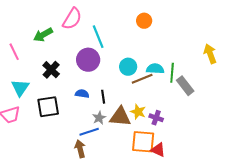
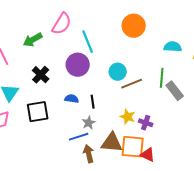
orange circle: (144, 21) -> (134, 26), size x1.5
cyan semicircle: (155, 69) -> (173, 47), moved
brown triangle: (120, 117) -> (112, 143), moved
brown arrow: (80, 149) -> (89, 154), moved

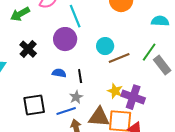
green line: (162, 78) -> (149, 52), turned 30
black square: (38, 112) -> (34, 105), moved
purple cross: (146, 123) -> (133, 97), size x1.6

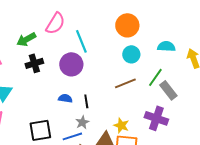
cyan circle: (105, 46) -> (131, 54), moved
black cross: (28, 49) -> (34, 63), moved, turned 30
yellow star: (115, 91) -> (121, 125), moved
purple cross: (133, 97) -> (156, 118), moved

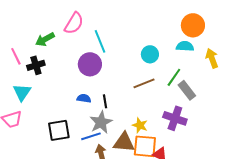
orange circle: (127, 25) -> (193, 25), moved
black cross: (34, 63) -> (36, 65), moved
gray star: (82, 122) -> (101, 122), size x1.6

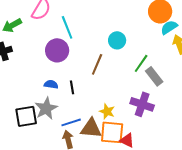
cyan semicircle: (185, 46) -> (169, 27), moved, turned -36
brown line: (144, 83) -> (97, 64), moved, turned -45
gray star: (101, 122) -> (46, 108), moved
blue line: (91, 136) -> (71, 122), moved

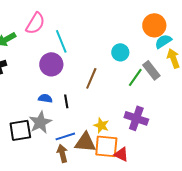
cyan circle: (117, 40) -> (120, 52), moved
gray rectangle: (154, 76) -> (151, 70), moved

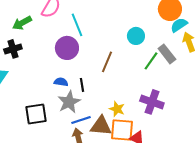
gray star: (40, 122) -> (69, 102), moved

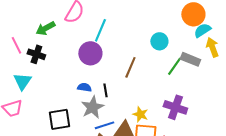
cyan line: (77, 25) -> (100, 30), turned 45
black cross: (13, 49) -> (36, 54), turned 36
gray rectangle: (167, 54) -> (190, 59), turned -30

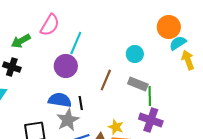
gray rectangle: (190, 59) -> (138, 84), moved
green line: (174, 66) -> (150, 96), moved, turned -36
blue semicircle: (84, 87) -> (60, 100), size x1.6

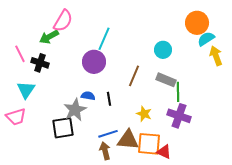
pink semicircle: (50, 25) -> (63, 21), moved
blue semicircle: (60, 100) -> (88, 96), size x0.6
gray star: (68, 120) -> (75, 110), moved
yellow star: (116, 127) -> (144, 114), moved

